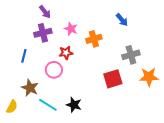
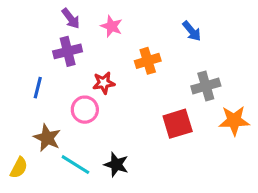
pink star: (71, 29) -> (112, 26), moved

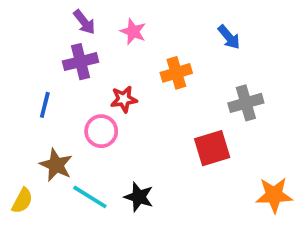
orange star: (234, 121) -> (274, 195), moved

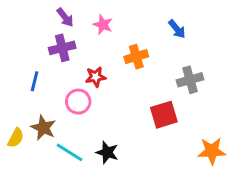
yellow semicircle: (22, 201) -> (16, 138), moved

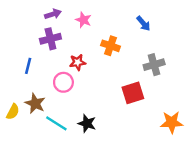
purple arrow: (65, 17) -> (53, 14), turned -70
orange cross: (136, 57) -> (110, 46), turned 36

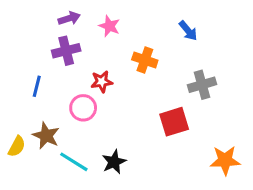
black star: (87, 123) -> (114, 162), turned 30

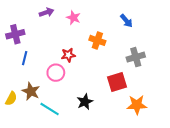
purple cross: (66, 51) -> (15, 34), moved
orange star: (225, 160) -> (137, 105), moved
black star: (114, 162) -> (85, 102), moved

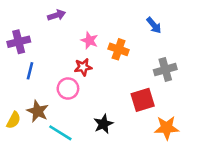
pink star: (73, 18) -> (89, 40), moved

